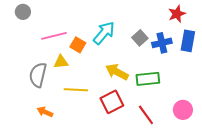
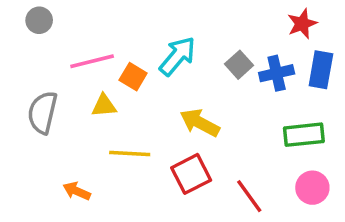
gray semicircle: (38, 75) -> (43, 112), moved
green rectangle: (148, 79) -> (304, 135), moved

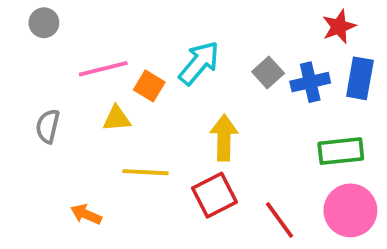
gray semicircle: (43, 112) -> (48, 126), size x0.7
yellow arrow: (200, 123) -> (224, 138), turned 63
pink circle: (312, 188) -> (350, 210), size x1.4

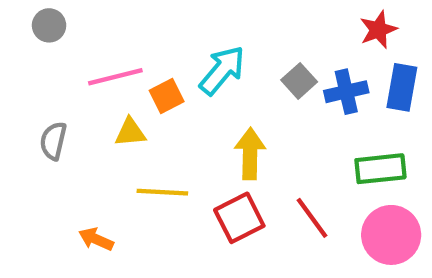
orange square: (149, 86) -> (167, 96), turned 32
red line: (280, 220) -> (312, 218), moved

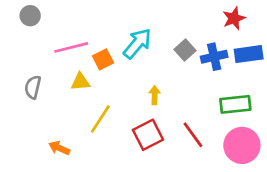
blue rectangle: (402, 87) -> (249, 54), turned 72
yellow arrow: (250, 154) -> (155, 95), size x0.6
yellow line: (162, 192) -> (100, 119), turned -60

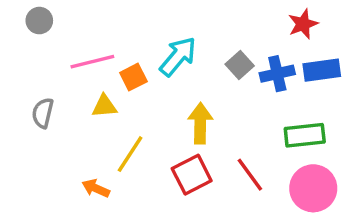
yellow arrow: (155, 95) -> (200, 123), size x1.6
orange arrow: (59, 148) -> (96, 188), moved

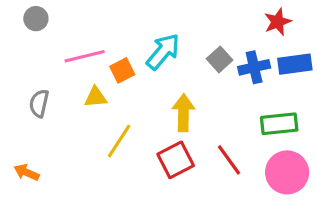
orange arrow: (96, 188) -> (27, 172), moved

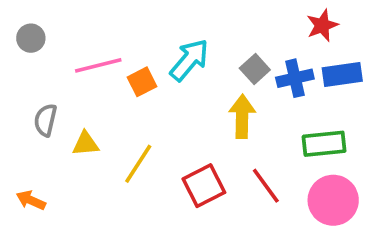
gray circle: (36, 19) -> (31, 38), moved
yellow triangle: (96, 97) -> (85, 144), moved
yellow arrow: (183, 113) -> (242, 116), moved

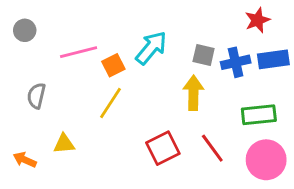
gray square: (255, 69) -> (204, 55), turned -35
yellow triangle: (85, 144) -> (64, 144), moved
yellow line: (138, 164) -> (111, 103), moved

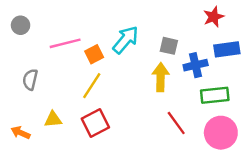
blue cross: (236, 62) -> (196, 65), moved
red square: (163, 148) -> (95, 123), moved

